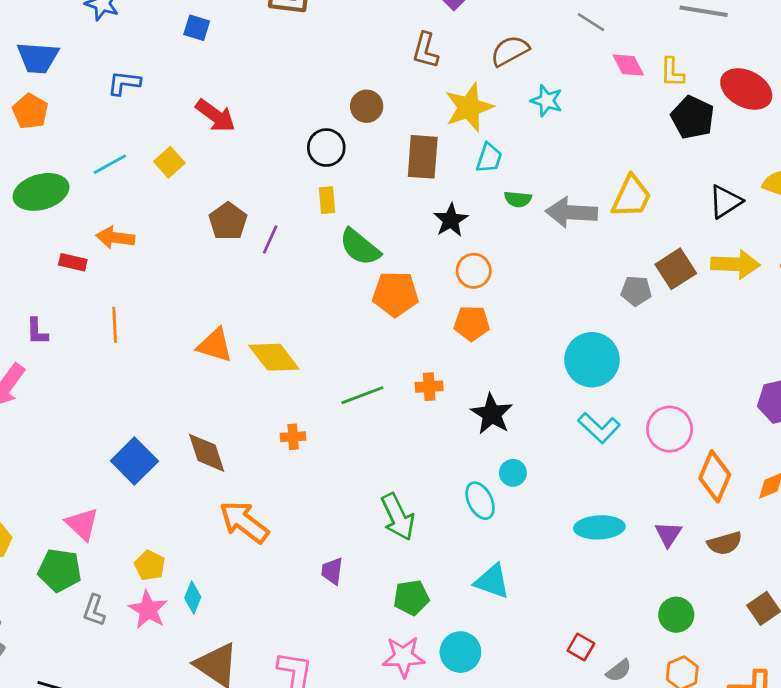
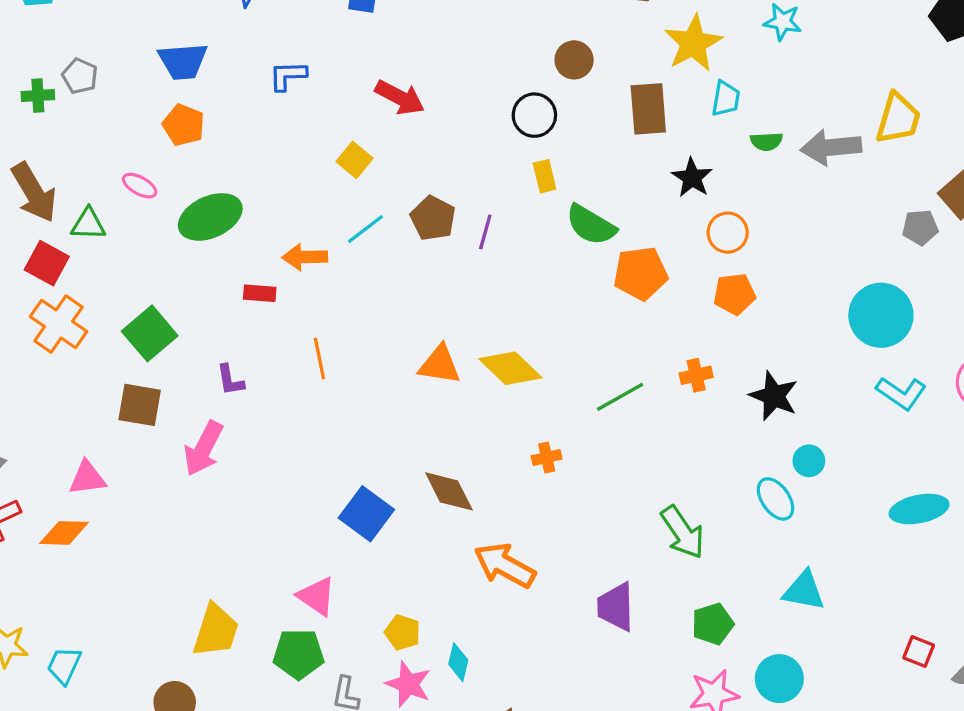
cyan line: (110, 164) -> (365, 229), moved
purple trapezoid: (332, 571) -> (616, 607), size x1.5

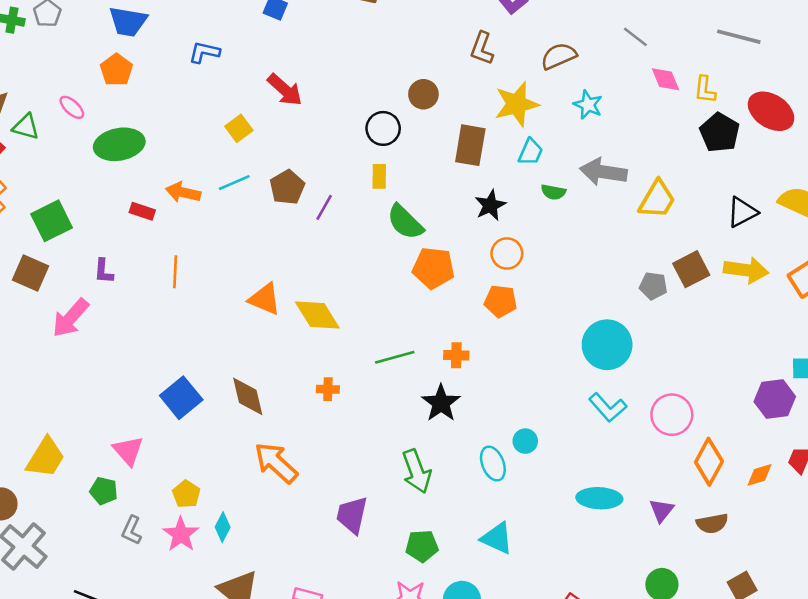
gray arrow: (831, 147) -> (603, 172), moved
black star: (774, 396) -> (441, 403), moved
green pentagon: (299, 654) -> (104, 491), size x0.7

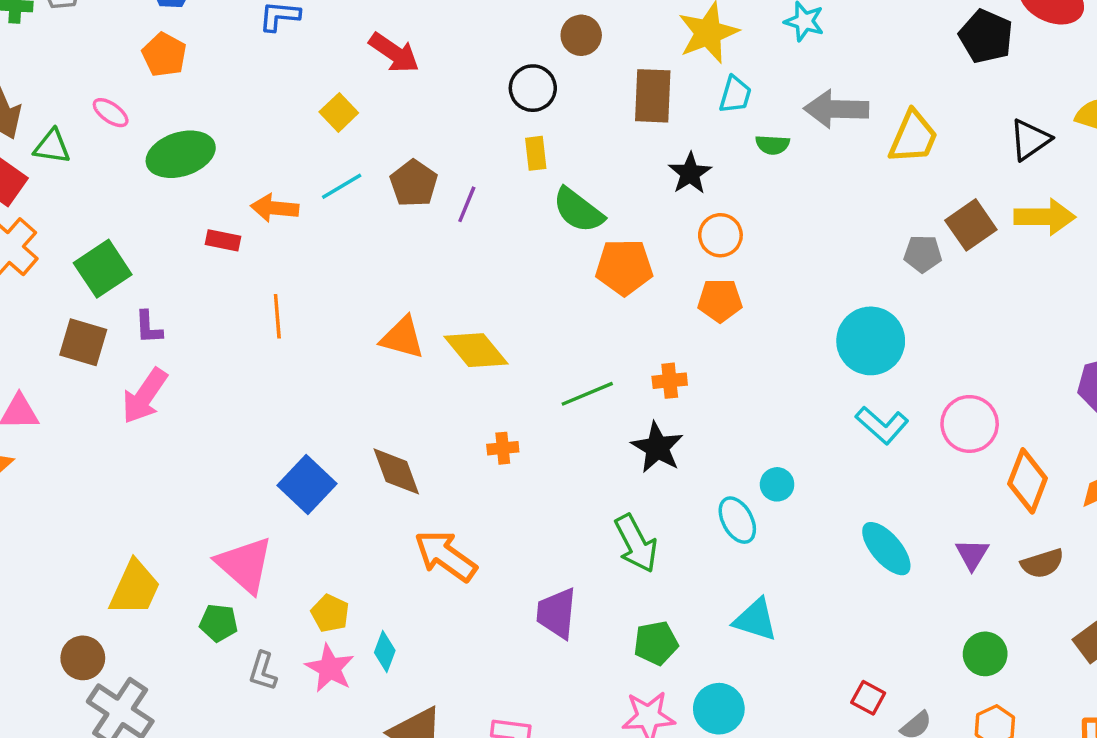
purple L-shape: (104, 271) -> (149, 327), moved
pink triangle: (128, 451) -> (245, 565), size x1.4
cyan ellipse: (599, 498) -> (886, 549), turned 54

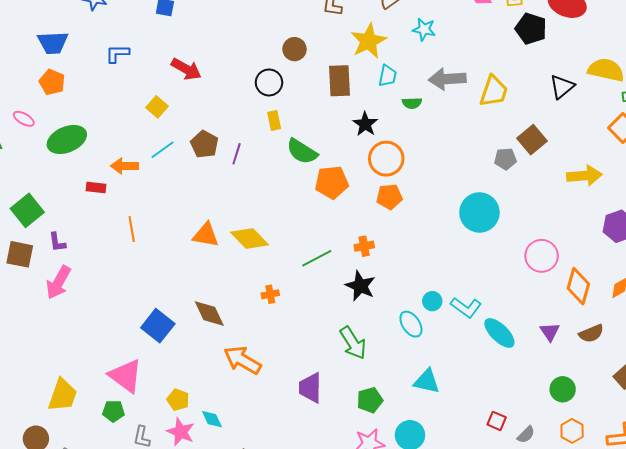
yellow arrow: (1045, 217) -> (584, 176), moved
orange circle: (720, 235) -> (386, 159), size x1.4
cyan L-shape: (882, 425) -> (466, 307), moved
cyan diamond: (385, 651) -> (212, 419), turned -40

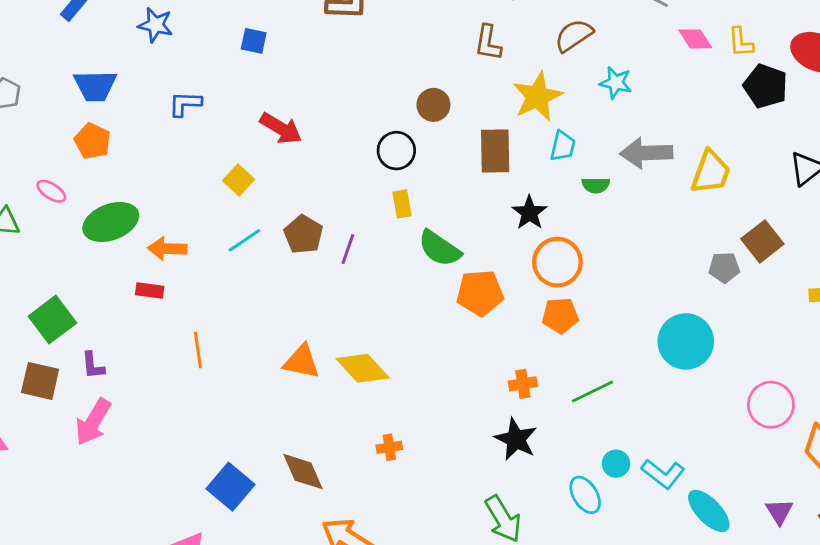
orange arrow: (125, 166) -> (167, 249), moved
green line: (317, 258) -> (592, 391), moved

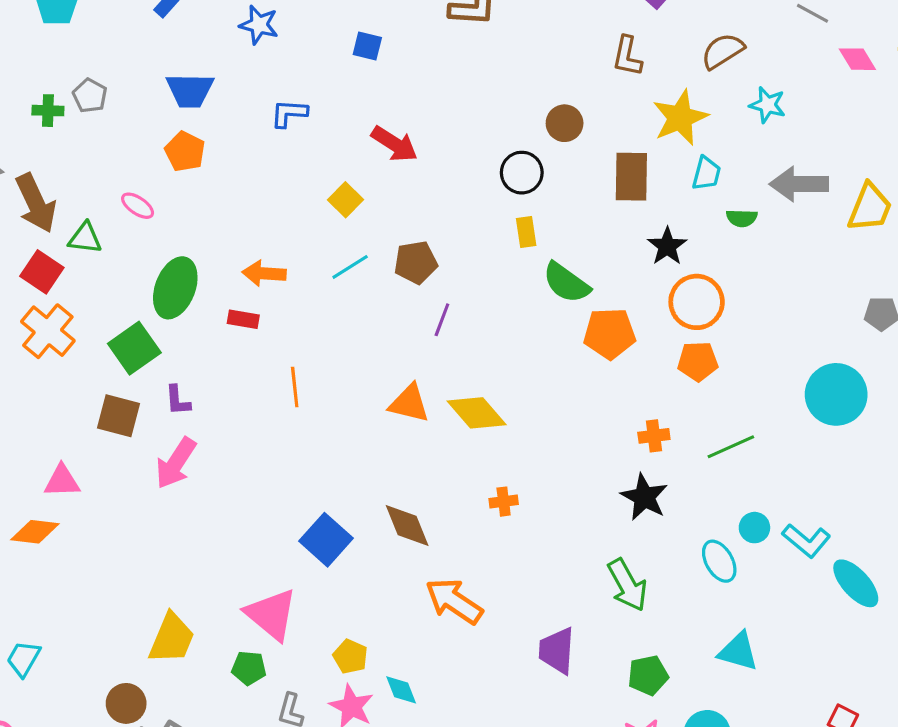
green ellipse: (111, 222) -> (175, 288), moved, turned -50
brown pentagon: (303, 234) -> (416, 262), turned 30
purple line: (348, 249) -> (442, 320), moved

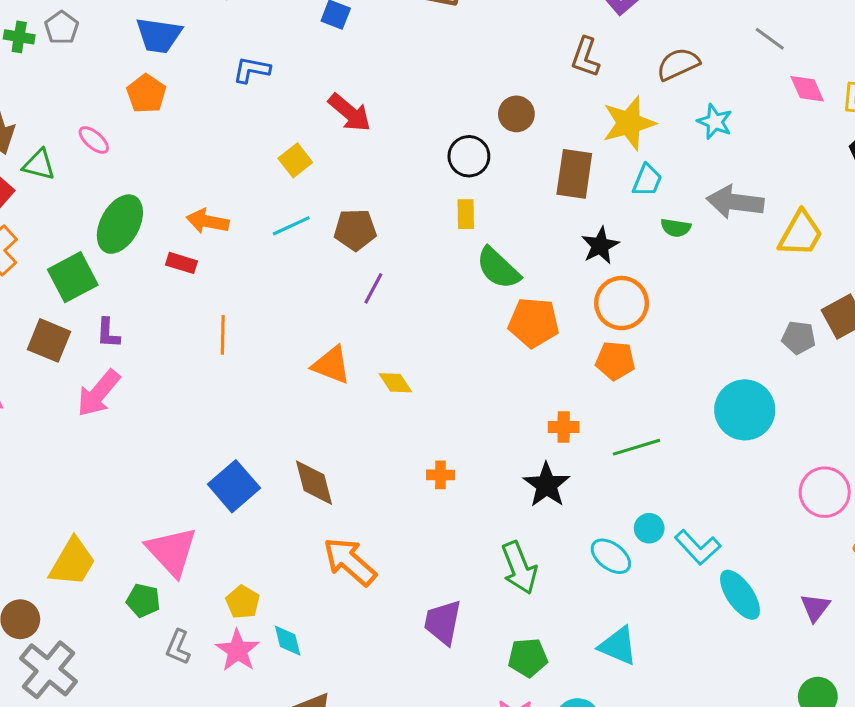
yellow diamond: (477, 413) -> (395, 383), size x0.6
orange cross: (504, 502) -> (440, 475), moved
cyan ellipse: (719, 561) -> (611, 556), turned -30

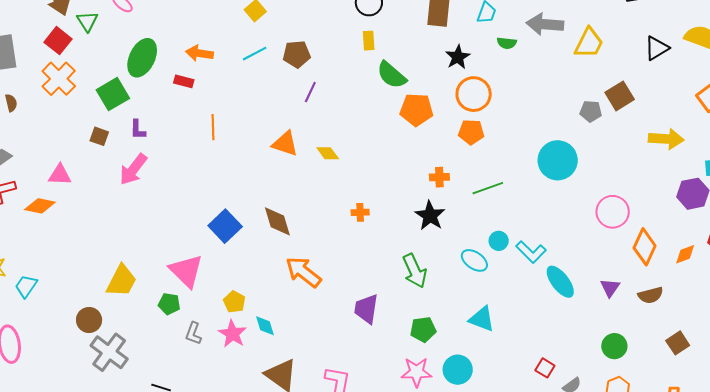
green triangle: (39, 165) -> (87, 21), turned 45
brown square: (49, 340) -> (99, 136), size x0.7

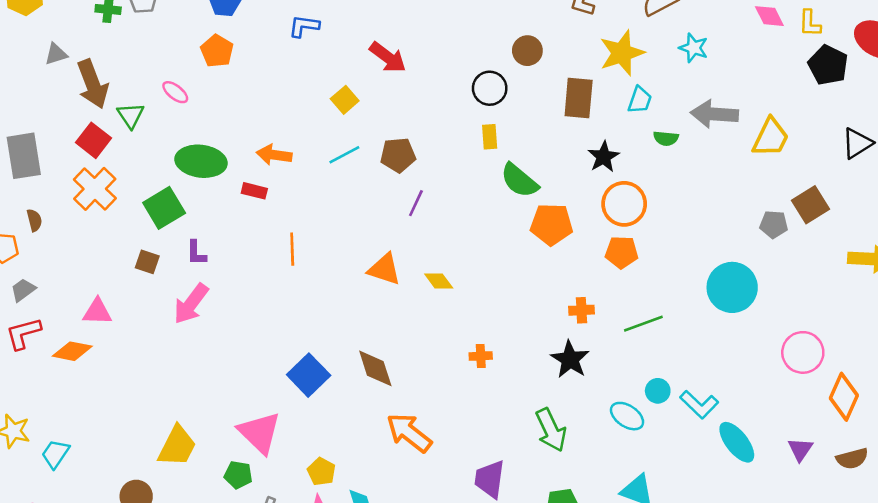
green ellipse: (142, 58) -> (201, 161), turned 72

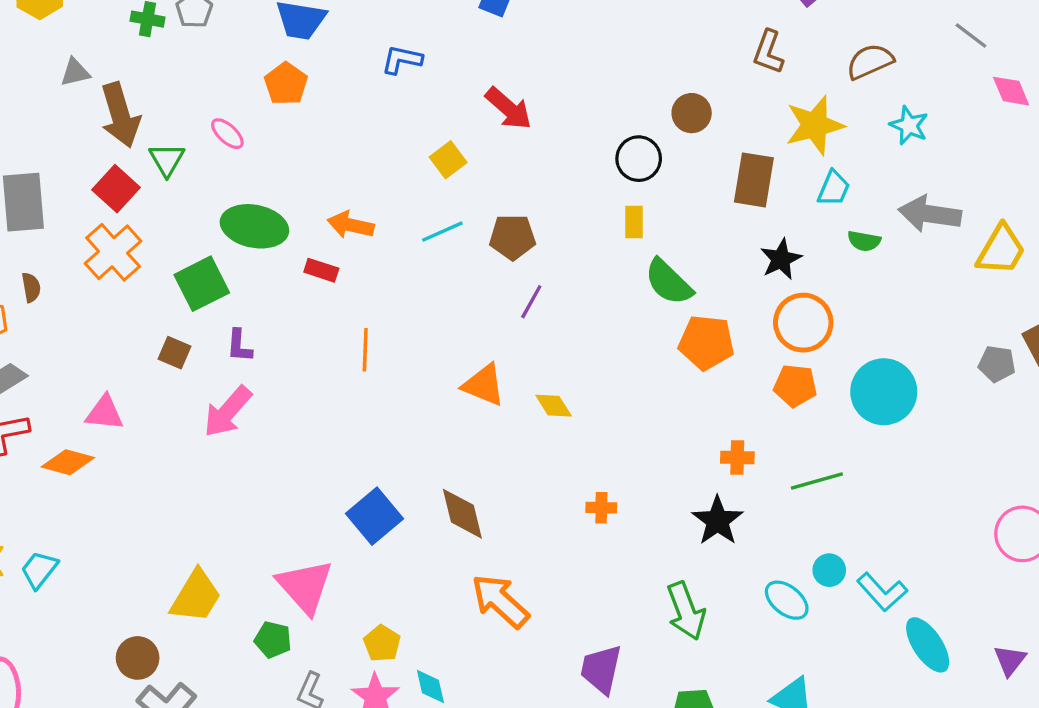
cyan circle: (732, 287) -> (884, 392), moved
cyan trapezoid: (55, 454) -> (39, 570), moved

